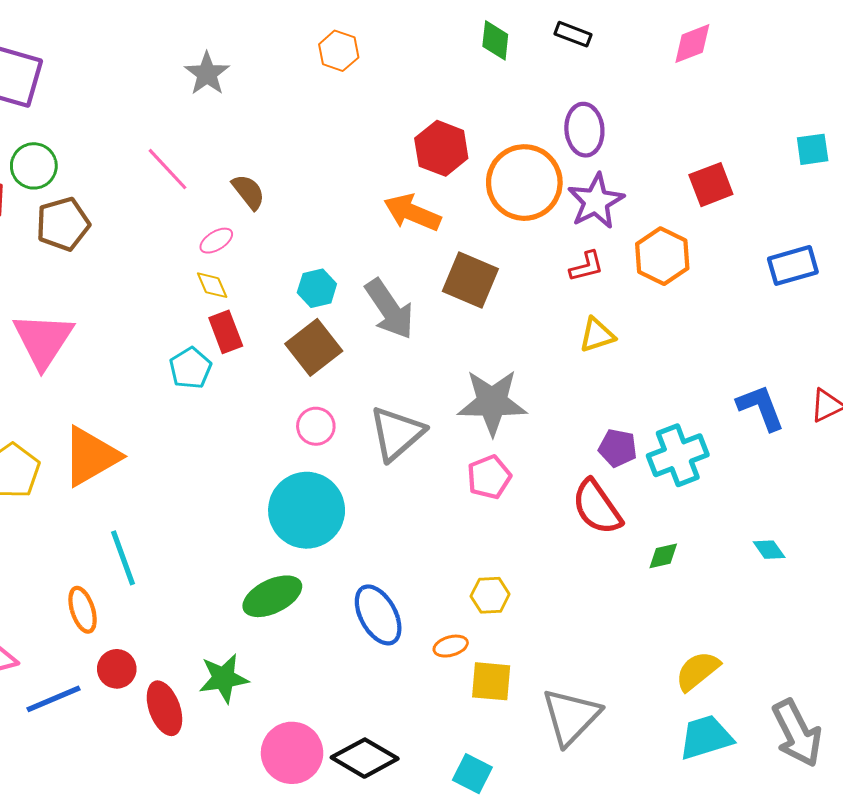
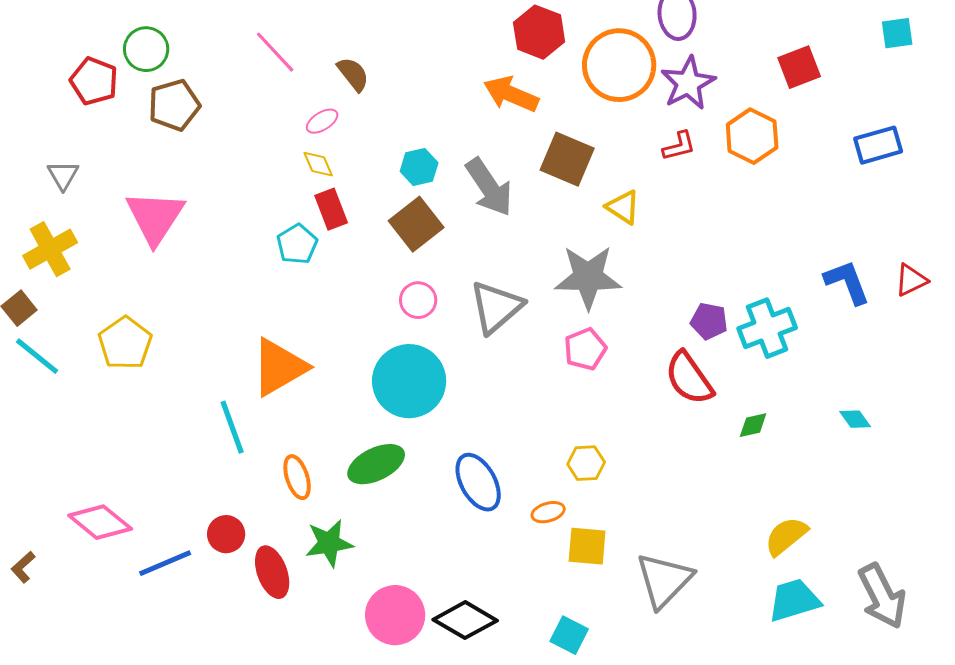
yellow triangle: (597, 335) -> (623, 207), moved, turned 51
orange triangle: (91, 456) -> (279, 367), moved
orange ellipse: (83, 610) -> (297, 477), moved

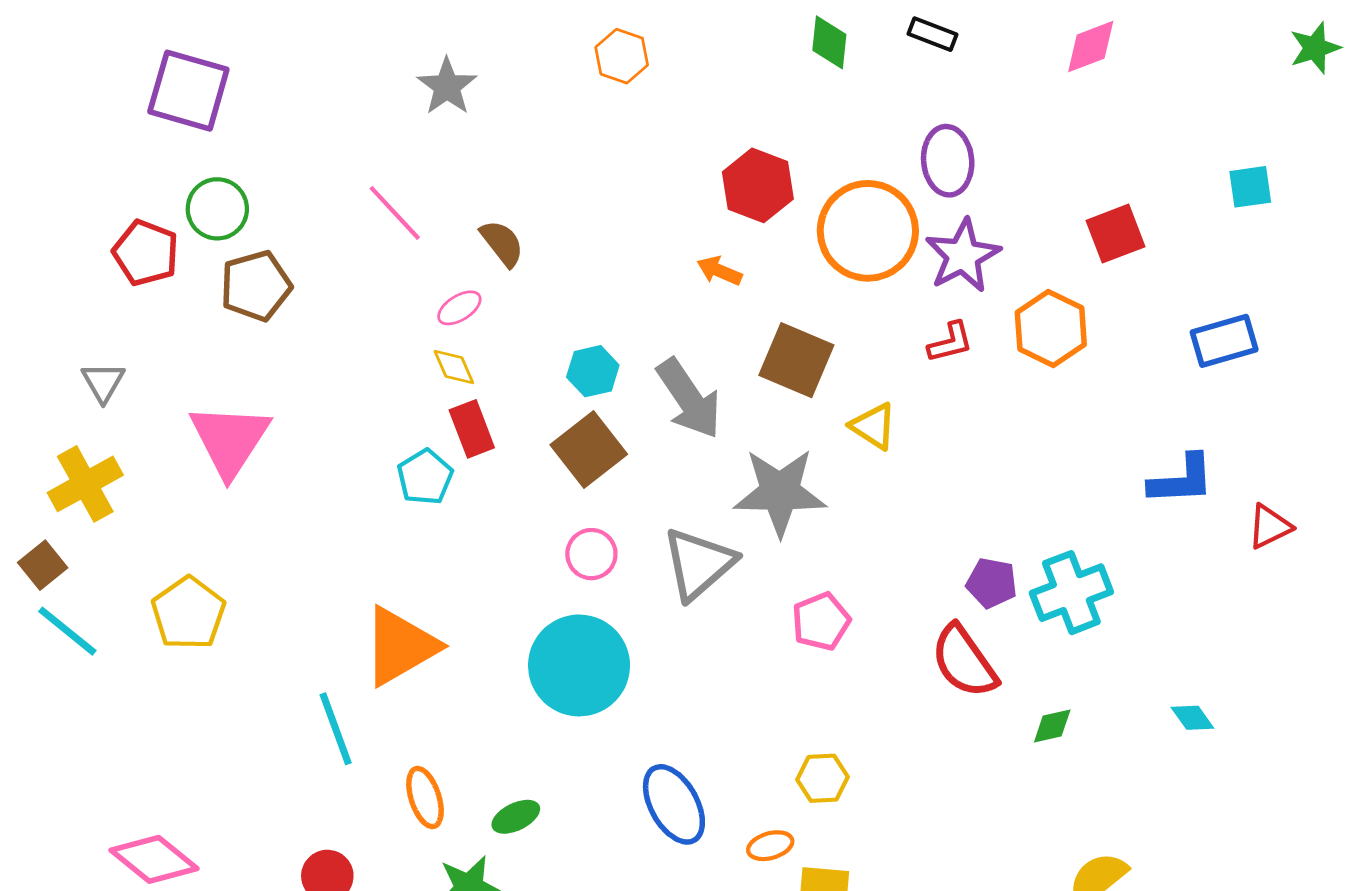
orange arrow: (511, 94) -> (719, 271), size x0.6
gray star: (588, 277) -> (780, 492), moved
blue L-shape: (847, 282) -> (1181, 480), moved, turned 108
green ellipse: (376, 464) -> (516, 817), moved, size x0.6

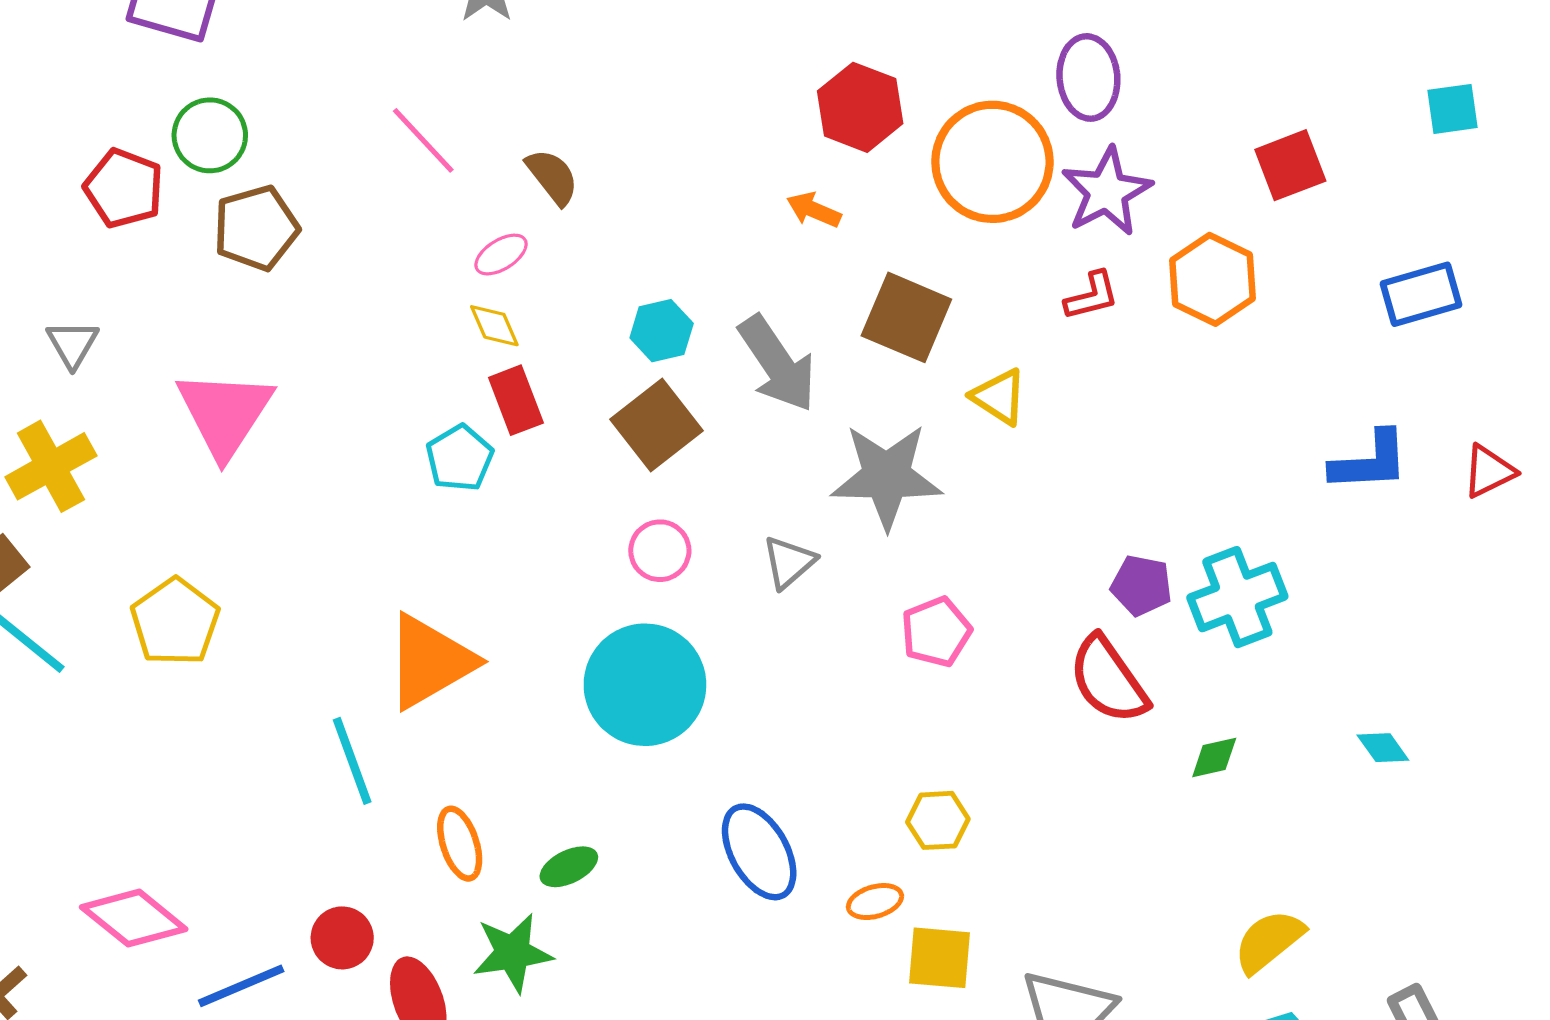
red triangle: (1269, 527) -> (1489, 471), moved
gray triangle: (699, 564) -> (789, 562), size x0.6

